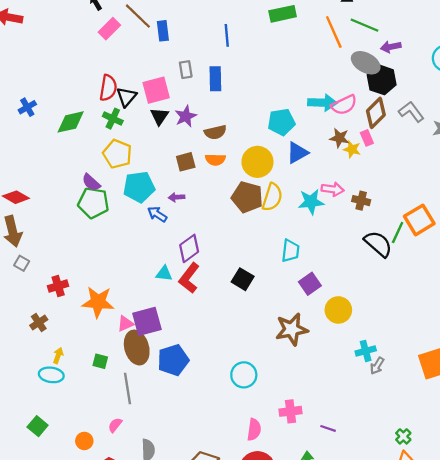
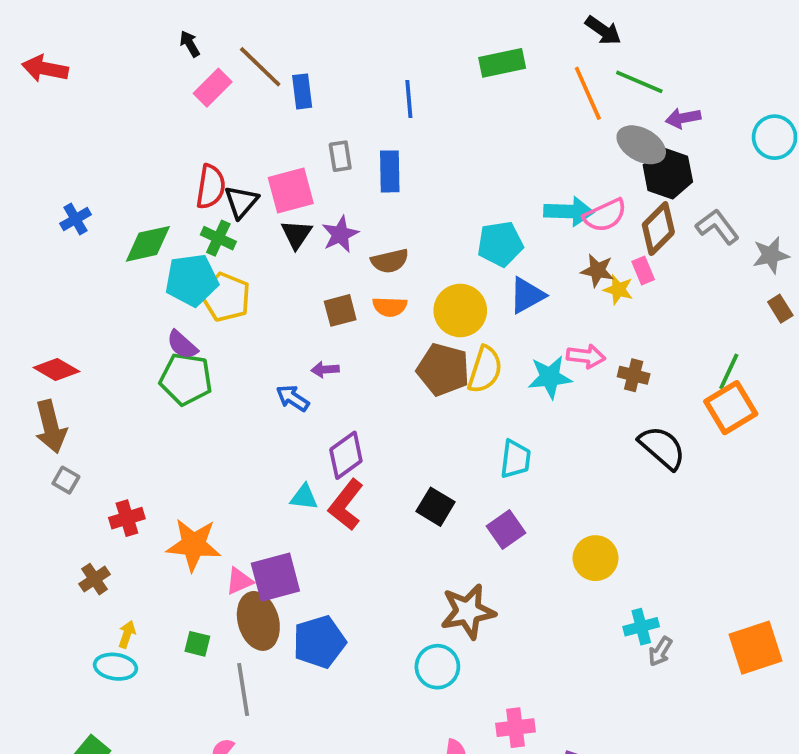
cyan pentagon: (139, 187) -> (192, 280), moved
green line: (398, 232) -> (729, 371), moved
purple square: (310, 284) -> (506, 530), moved
brown star: (292, 329) -> (468, 611), moved

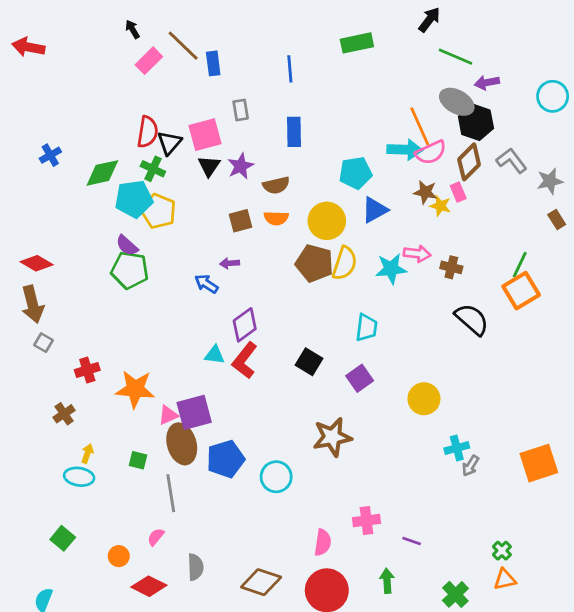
black arrow: (603, 30) -> (429, 20), turned -88
orange line: (588, 93) -> (420, 126), moved
blue rectangle: (390, 171) -> (294, 132), moved
cyan circle: (437, 667) -> (276, 477), moved

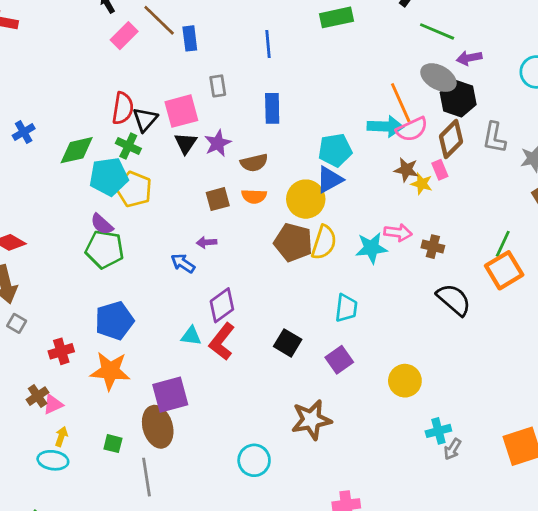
gray L-shape: (512, 161) -> (494, 138), turned -132
blue triangle: (375, 210) -> (329, 180), moved
pink triangle: (168, 415) -> (53, 404), moved
blue pentagon: (226, 459) -> (114, 321), moved

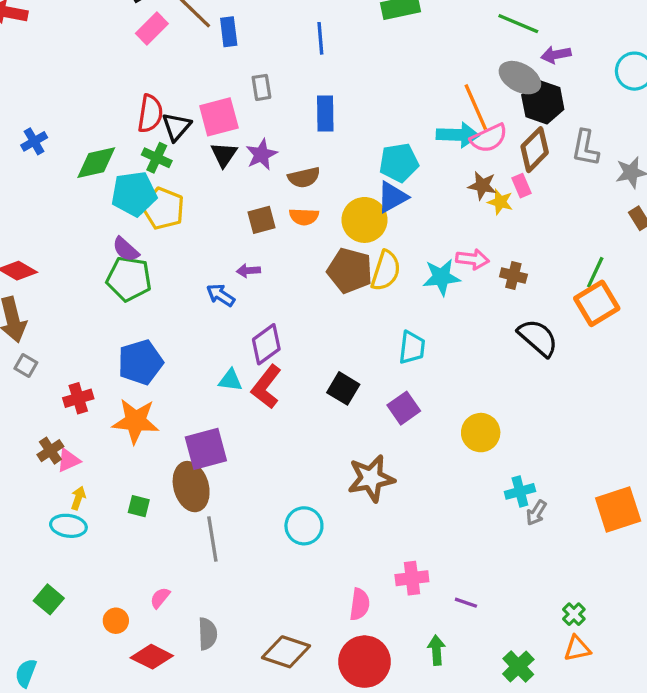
gray line: (147, 477) -> (212, 539), moved

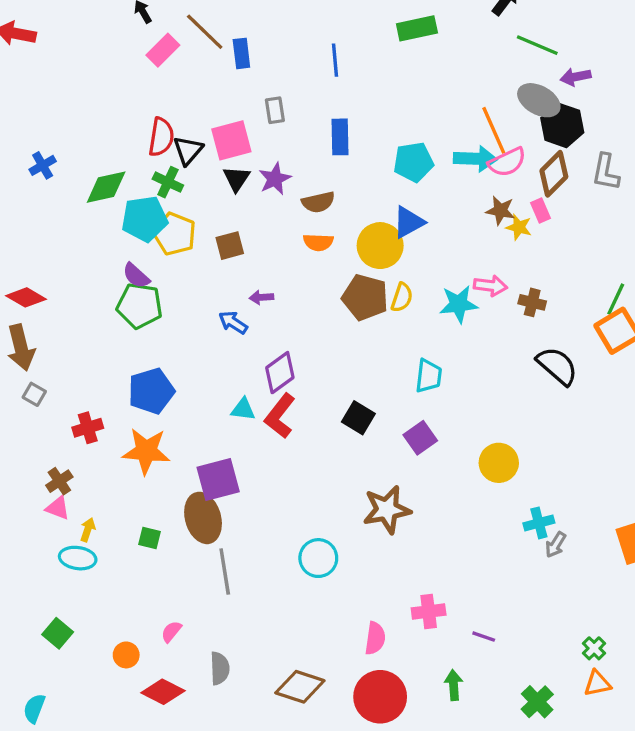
cyan pentagon: (399, 163) -> (414, 162), moved
brown square: (261, 220) -> (230, 246), moved
yellow semicircle: (386, 271) -> (402, 297), size x0.7
pink triangle: (68, 460) -> (58, 508), moved, turned 45

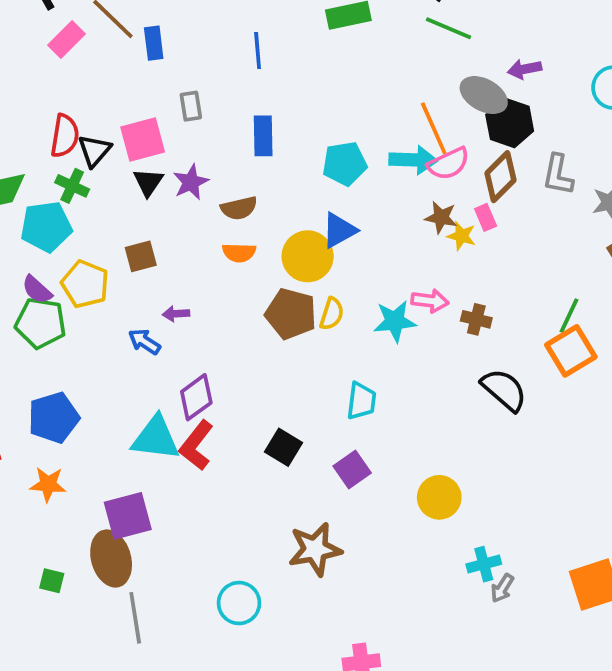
green line: (537, 45) -> (448, 28), moved
yellow pentagon: (175, 234) -> (85, 284), moved
cyan triangle: (243, 409) -> (156, 438), size x1.8
orange star: (146, 451) -> (48, 484), size x0.7

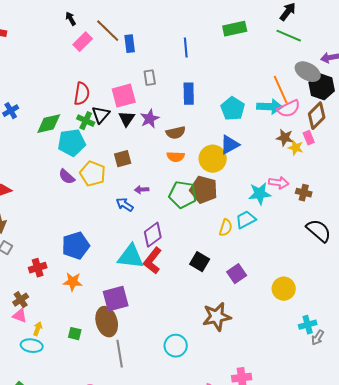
black triangle: (94, 151) -> (101, 115), moved
cyan pentagon: (345, 164) -> (233, 109), turned -30
yellow semicircle: (332, 314) -> (226, 228), moved
green pentagon: (41, 323) -> (183, 195), moved
cyan trapezoid: (361, 401) -> (246, 220), moved, turned -125

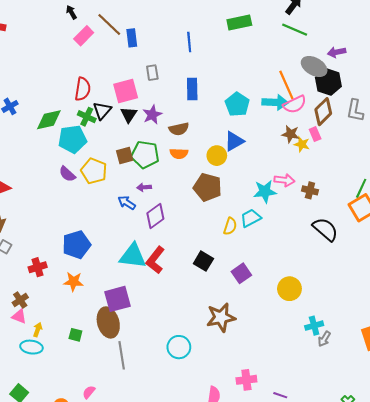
yellow circle: (213, 159) -> (217, 156), size x0.7
green pentagon: (183, 195) -> (145, 155), moved
purple diamond: (153, 235) -> (155, 216), moved

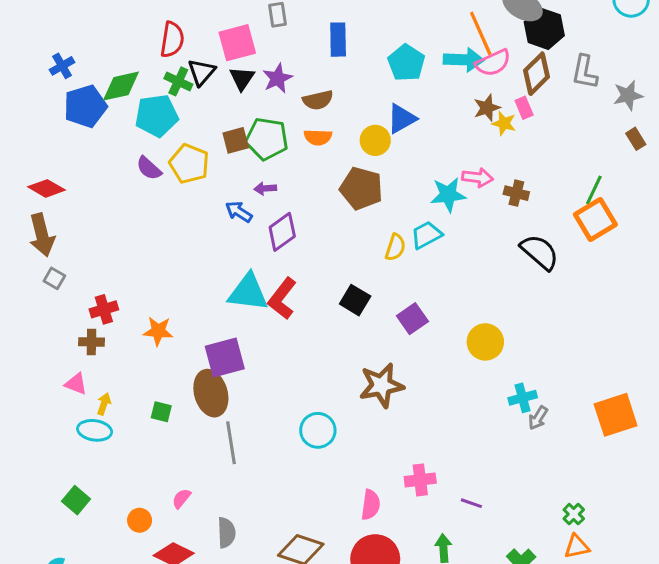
brown star: (291, 134) -> (487, 108), turned -30
blue pentagon: (76, 245) -> (85, 106), moved
brown cross: (20, 300) -> (91, 342), moved, turned 35

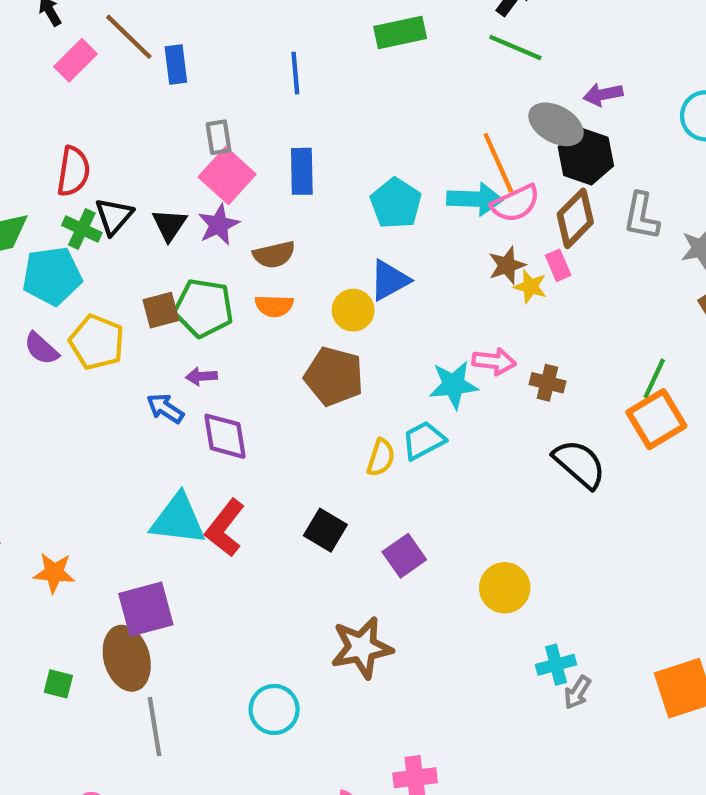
pink square: (237, 43) -> (227, 176), moved, turned -33
purple diamond: (282, 232) -> (225, 436), turned -63

